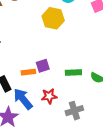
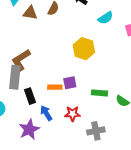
yellow hexagon: (53, 18) -> (84, 49), moved
blue arrow: (23, 99) -> (46, 113), size x0.7

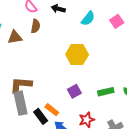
brown L-shape: (21, 60) -> (21, 85), turned 55
orange rectangle: (55, 87) -> (52, 110), moved, turned 56

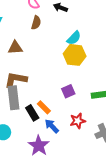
cyan semicircle: (88, 18) -> (74, 38), moved
brown triangle: (15, 37) -> (15, 48), moved

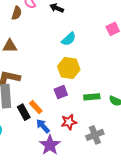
brown semicircle: (36, 23) -> (17, 13), moved
yellow hexagon: (75, 55) -> (69, 68), moved
purple star: (39, 146) -> (50, 145), moved

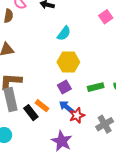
blue arrow: (43, 126) -> (66, 107), moved

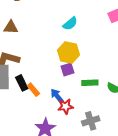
purple square: (64, 87) -> (68, 69), moved
black rectangle: (31, 113) -> (22, 83), moved

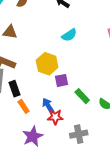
yellow hexagon: (69, 53) -> (47, 64), moved
green rectangle: (90, 83) -> (82, 96), turned 42
orange rectangle: (33, 90) -> (24, 106), moved

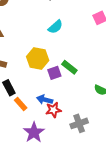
green rectangle: (82, 96) -> (69, 67), moved
blue arrow: (48, 106) -> (45, 100), turned -35

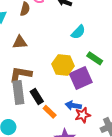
green rectangle: (69, 67) -> (95, 58), moved
purple square: (54, 73) -> (81, 78), size x1.6

